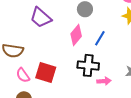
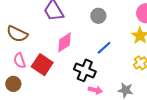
pink diamond: (76, 35) -> (64, 42), moved

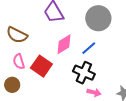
gray circle: (98, 16) -> (98, 18), size x1.6
blue line: (104, 48) -> (89, 48), moved

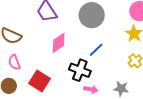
blue line: (89, 48) -> (96, 50), moved
red square: (41, 66) -> (39, 81), moved

